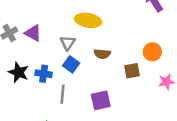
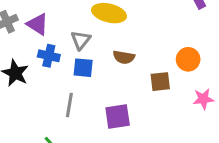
blue square: (71, 64) -> (83, 68), turned -35
blue cross: (44, 74) -> (49, 56), moved

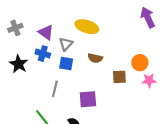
purple triangle: (38, 24) -> (46, 32), moved
pink star: (203, 99) -> (149, 80), moved

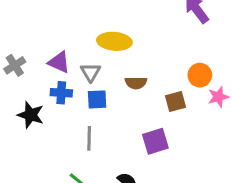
purple square: (88, 99) -> (155, 141), moved

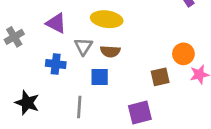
purple triangle: (59, 62) -> (56, 23), moved
brown semicircle: (136, 83) -> (110, 51), moved
blue square: (97, 99) -> (100, 77), moved
black star: (31, 115) -> (27, 103), moved

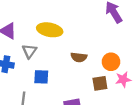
brown semicircle: (110, 51) -> (79, 57), moved
brown square: (160, 77) -> (100, 83), moved

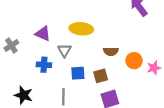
orange circle: (111, 62) -> (134, 61), moved
brown square: (100, 83) -> (101, 76), moved

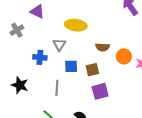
purple triangle: (43, 34) -> (37, 11), moved
gray cross: (11, 45) -> (17, 30), moved

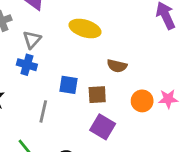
gray triangle: (59, 45) -> (32, 40), moved
orange circle: (124, 56) -> (142, 101), moved
purple square: (100, 91) -> (103, 127), turned 36

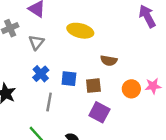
blue cross: (27, 65) -> (41, 74), moved, turned 35

